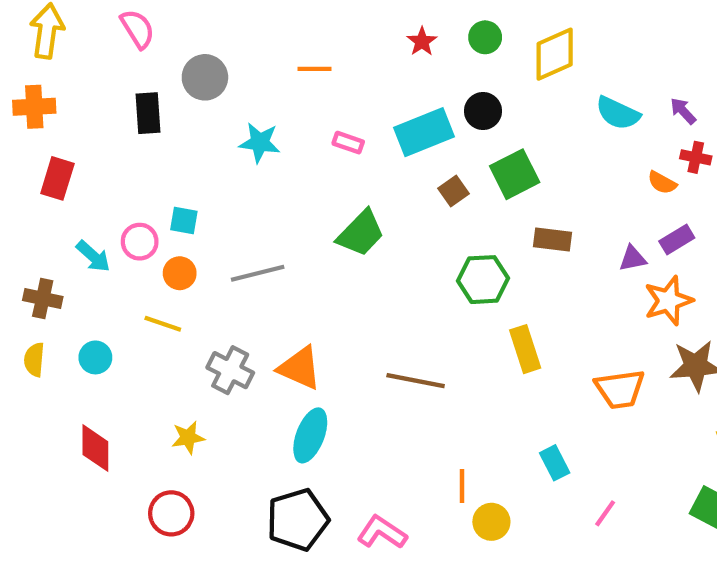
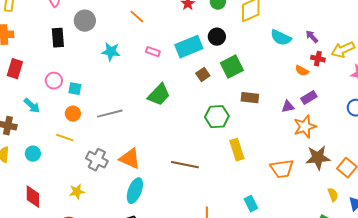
orange line: (314, 69) -> (137, 17), turned 42
pink circle: (140, 242) -> (54, 81), moved

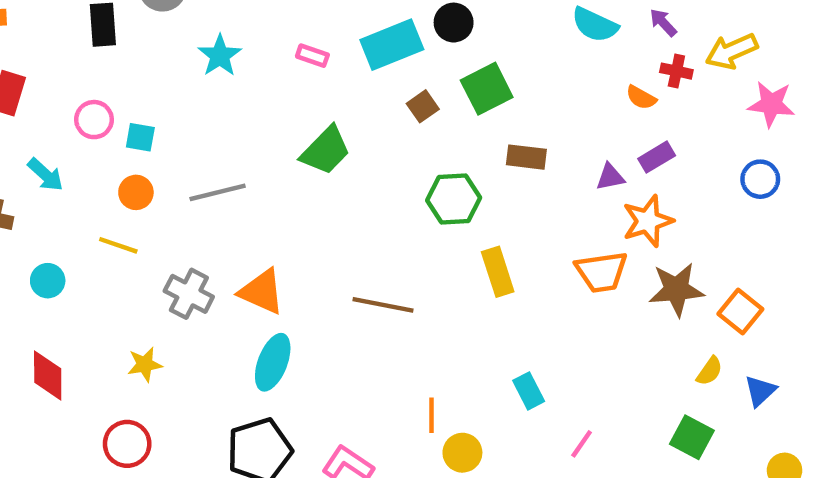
cyan star: (111, 52) -> (220, 56), turned 30
orange trapezoid: (282, 169) -> (601, 272), moved
yellow semicircle: (333, 195) -> (710, 371), turned 56

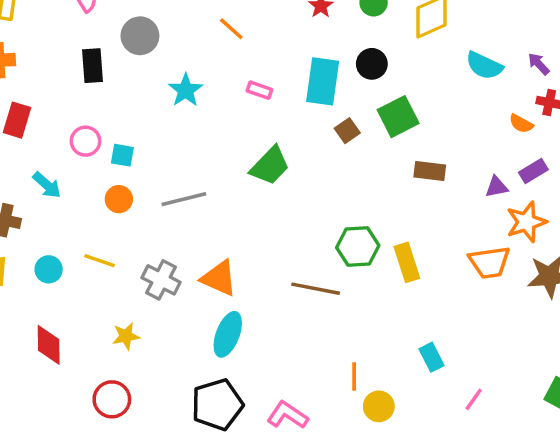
cyan rectangle: (392, 45) -> (323, 81), turned -60
green hexagon: (454, 199) -> (358, 247), moved
yellow line: (118, 245) -> (100, 261), moved

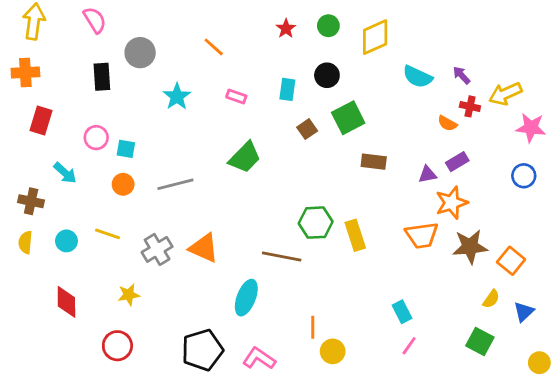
cyan rectangle: (323, 81) -> (287, 89), size x0.6
gray cross: (161, 280) -> (157, 249), turned 32
cyan ellipse: (228, 334) -> (246, 298), moved
cyan rectangle: (432, 357) -> (402, 312), moved

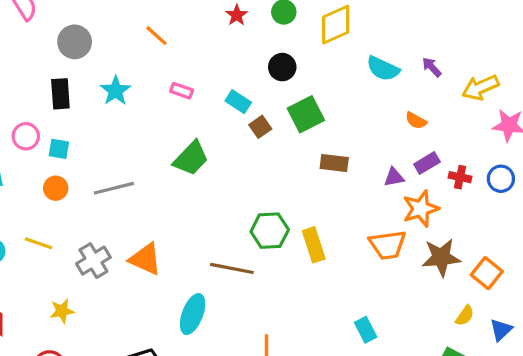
black rectangle: (102, 77) -> (60, 94), moved
cyan rectangle: (287, 89) -> (238, 102), moved, turned -65
red cross: (470, 106) -> (460, 177), moved

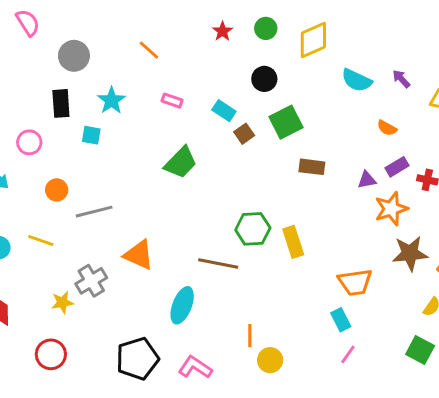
cyan square: (59, 149) -> (91, 135), moved
gray line: (114, 188) -> (94, 212), moved
orange trapezoid: (388, 245) -> (355, 282), moved
gray cross: (93, 261) -> (91, 281), moved

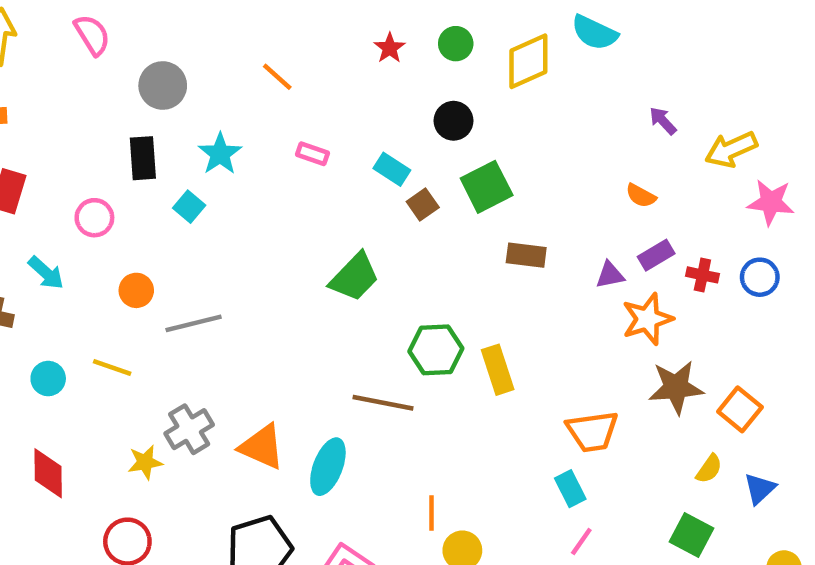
cyan semicircle: (357, 80) -> (595, 33), moved
cyan square: (91, 135) -> (189, 207), turned 30
green trapezoid: (181, 163) -> (354, 277), moved
orange triangle: (139, 255) -> (262, 447), moved

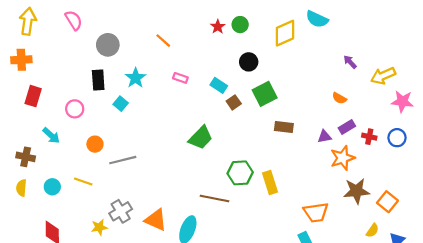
green circle: (456, 44) -> (240, 25), moved

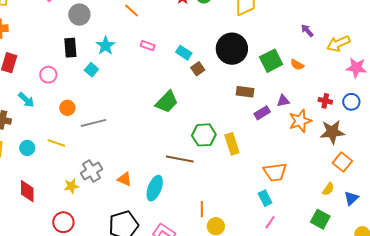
black circle: (249, 62) -> (232, 49), moved, size x1.8
green square: (265, 94) -> (271, 61), moved
purple rectangle: (347, 127) -> (262, 113), moved
brown star: (356, 191) -> (332, 132), moved
orange triangle: (156, 220) -> (125, 179), size x0.7

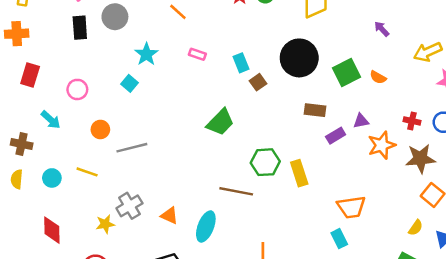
purple arrow: (307, 31) -> (382, 29), moved
black rectangle: (70, 48) -> (80, 28), moved
cyan rectangle: (184, 53) -> (241, 63), turned 35

